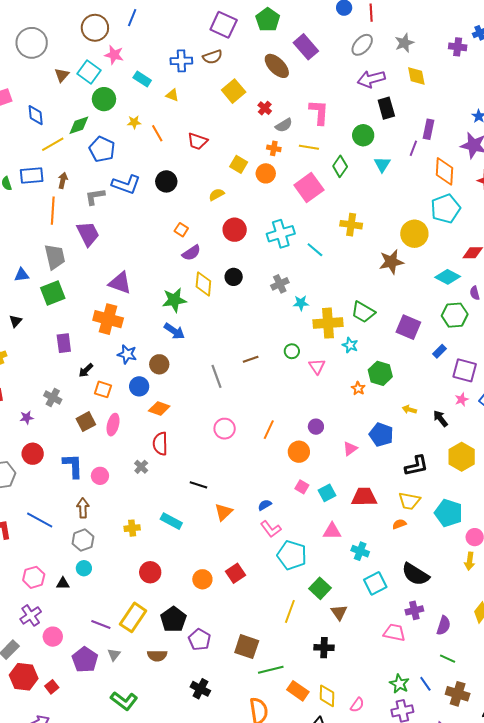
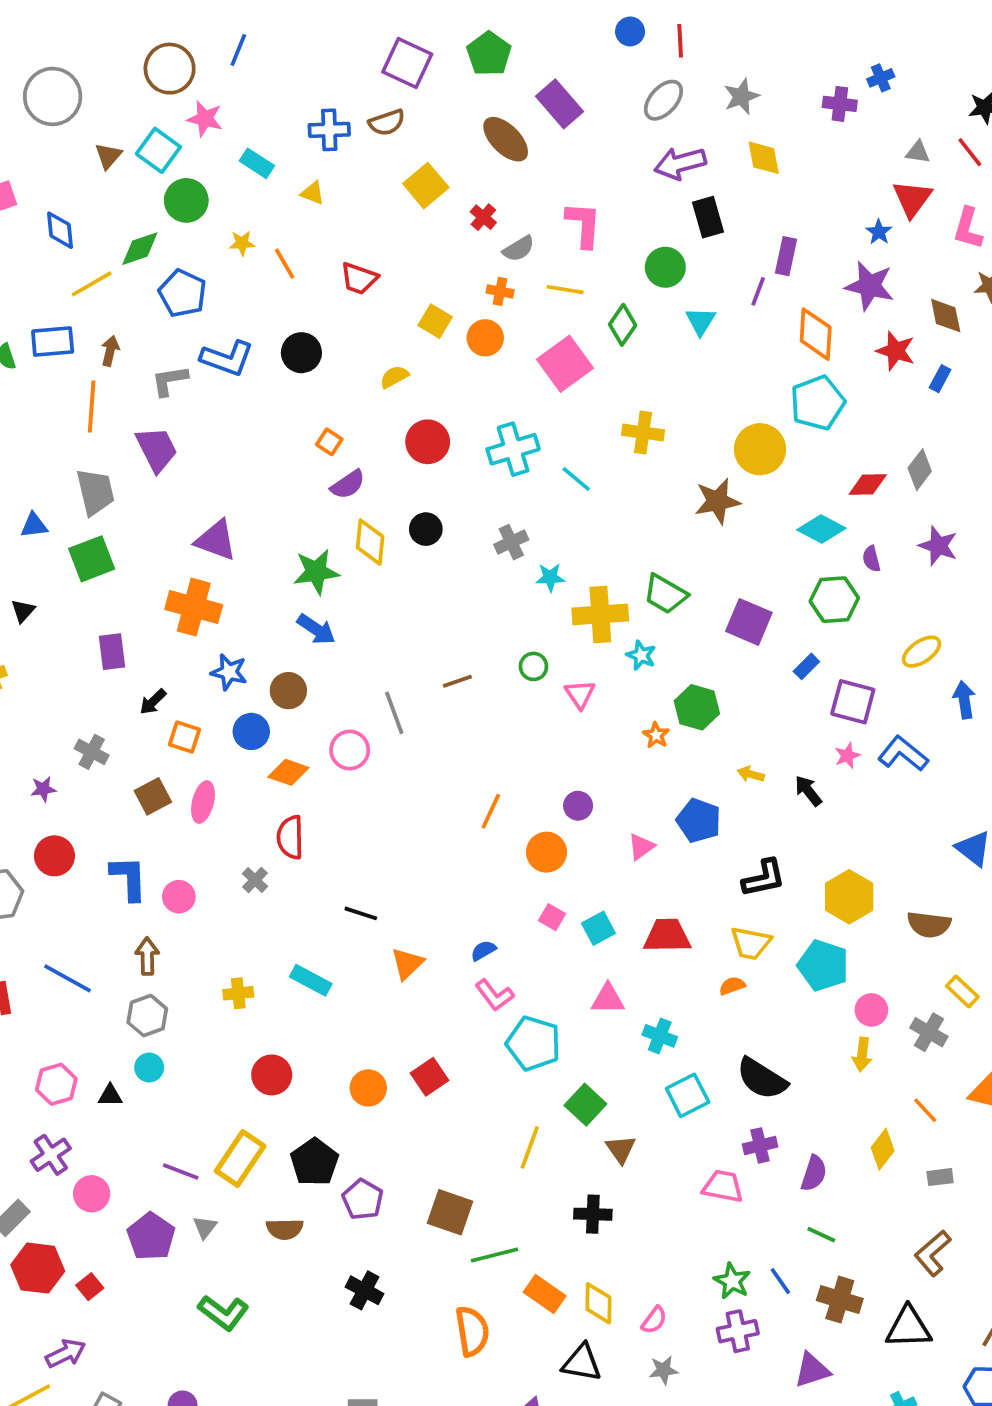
pink circle: (225, 429) -> (350, 750), moved
yellow hexagon: (462, 457) -> (849, 897), moved

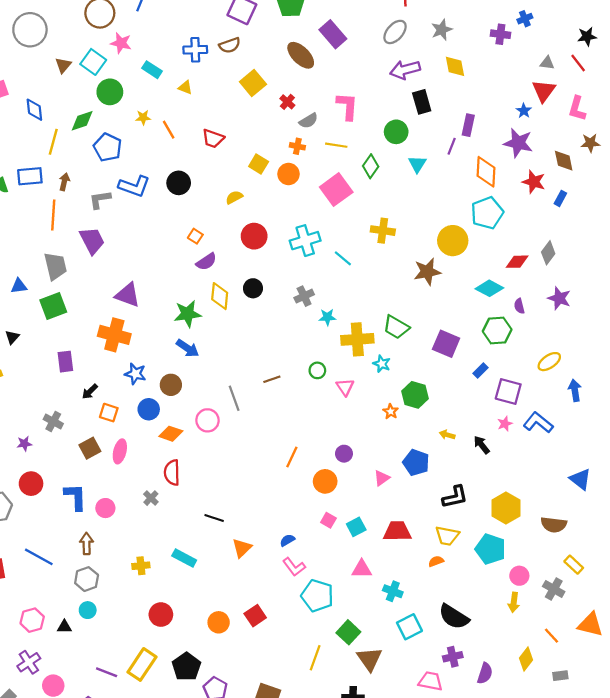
yellow line: (92, 284) -> (53, 142), turned -45
brown triangle: (621, 1149) -> (370, 659), size x1.4

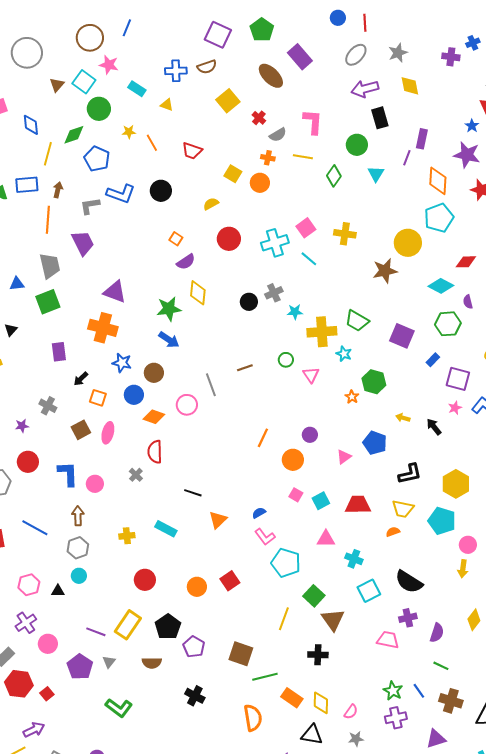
pink square: (336, 190) -> (306, 228), moved, size x0.7
black circle: (253, 288) -> (249, 302), moved

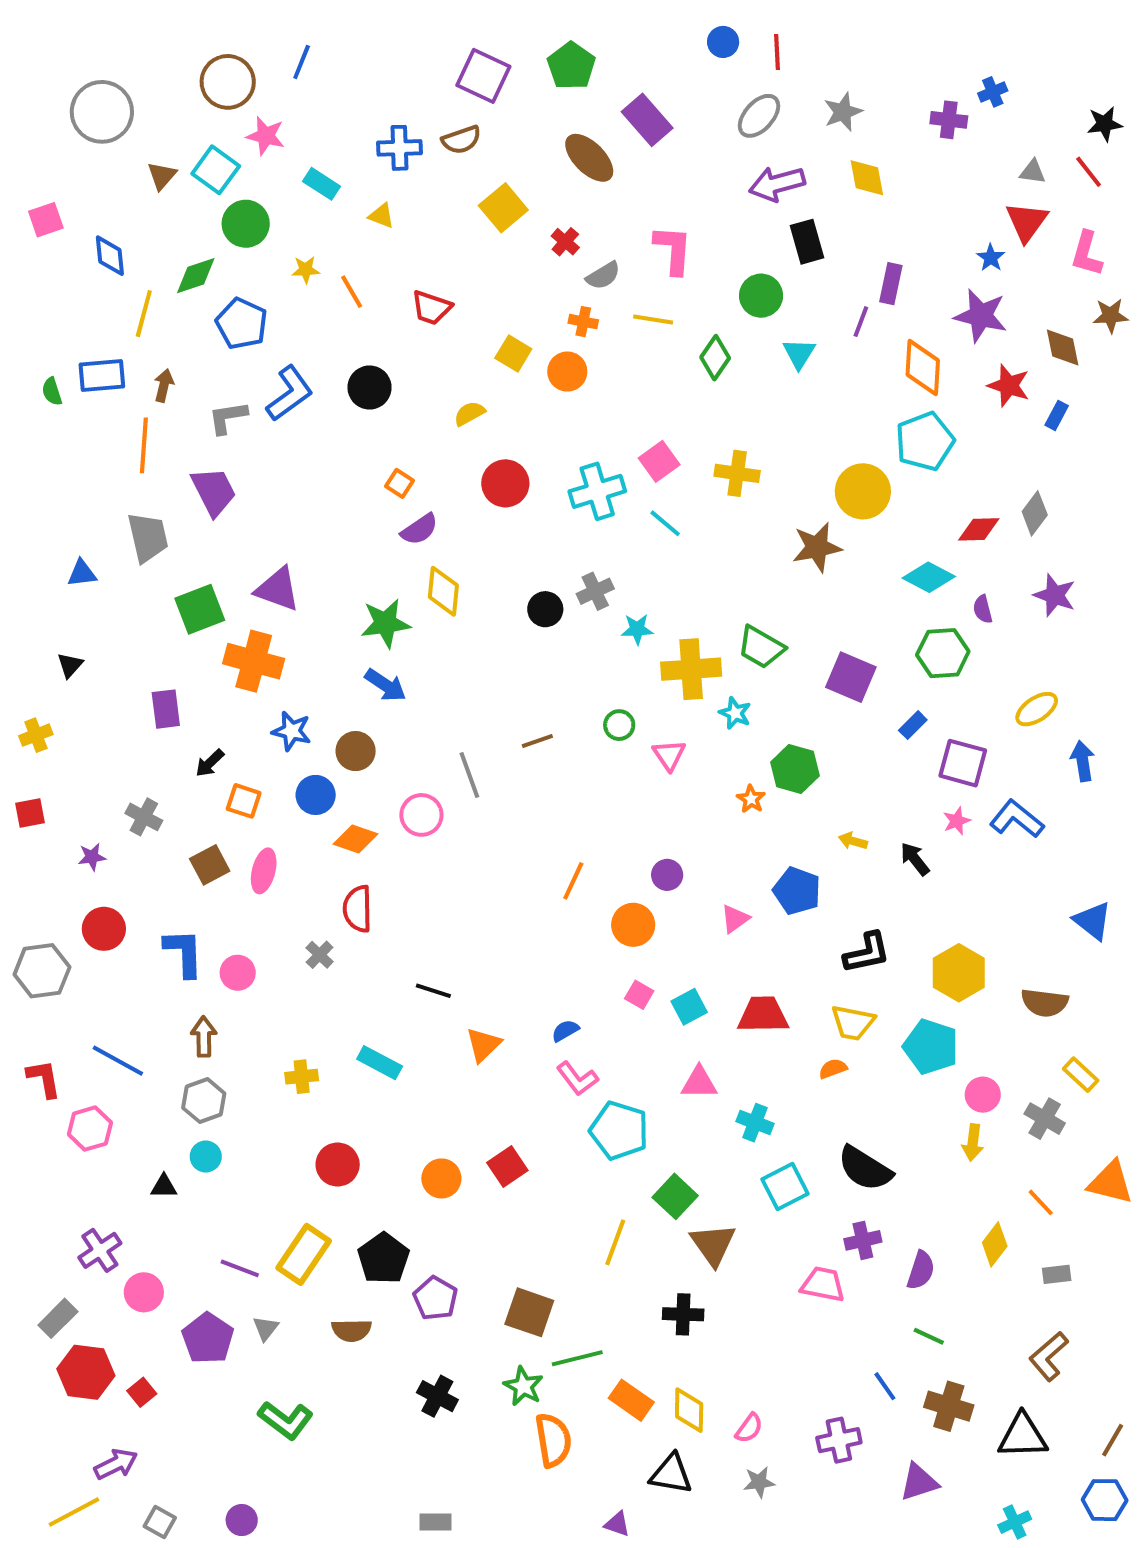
blue L-shape: (121, 194) -> (290, 393), turned -56
green square: (48, 302) -> (200, 609), moved
pink hexagon: (29, 585) -> (90, 1129), moved
green star: (393, 691) -> (523, 1386), moved

